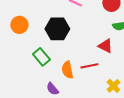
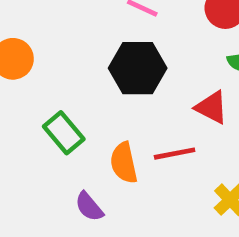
black hexagon: (57, 29) -> (138, 68), moved

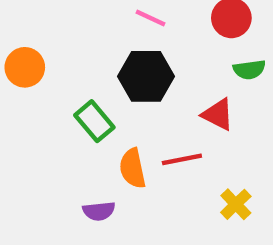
green rectangle: (64, 133) -> (94, 121), moved
purple semicircle: (89, 207) -> (99, 211), turned -56

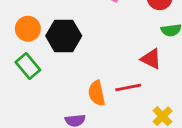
black hexagon: (146, 76) -> (64, 36), moved
green rectangle: (94, 121) -> (28, 66), moved

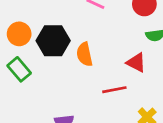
orange semicircle: (97, 93) -> (84, 54), moved

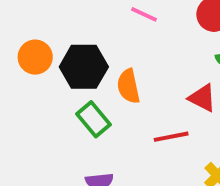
green rectangle: (19, 69) -> (93, 119), moved

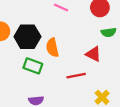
green rectangle: (93, 119) -> (33, 66), turned -30

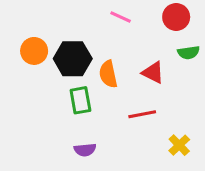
red triangle: (93, 54) -> (153, 73), moved
green rectangle: (33, 66) -> (80, 100), turned 60

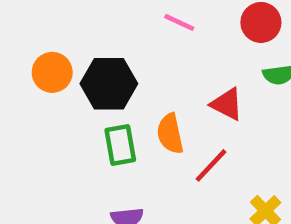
orange semicircle: (108, 74) -> (170, 134), moved
red line: (142, 114) -> (211, 165), turned -36

